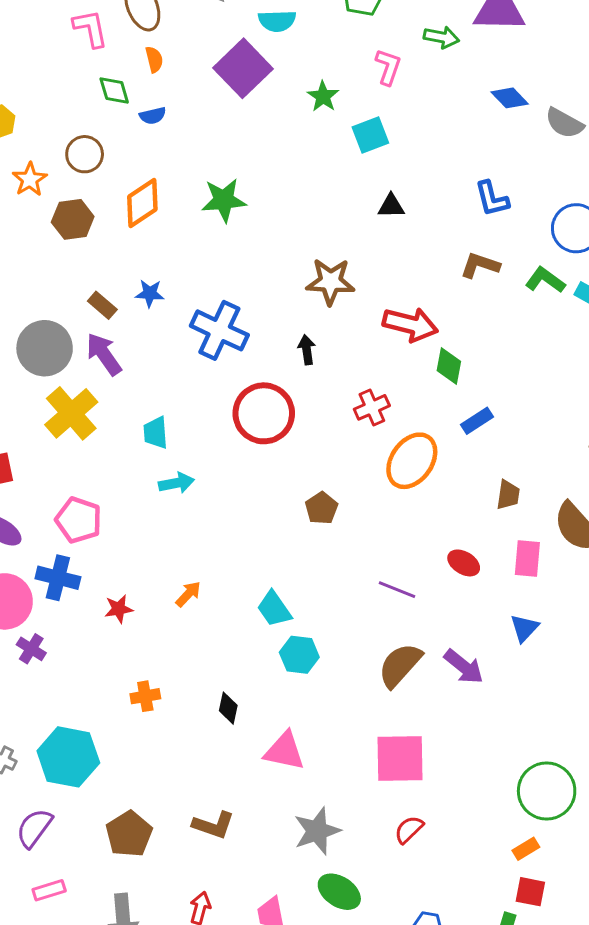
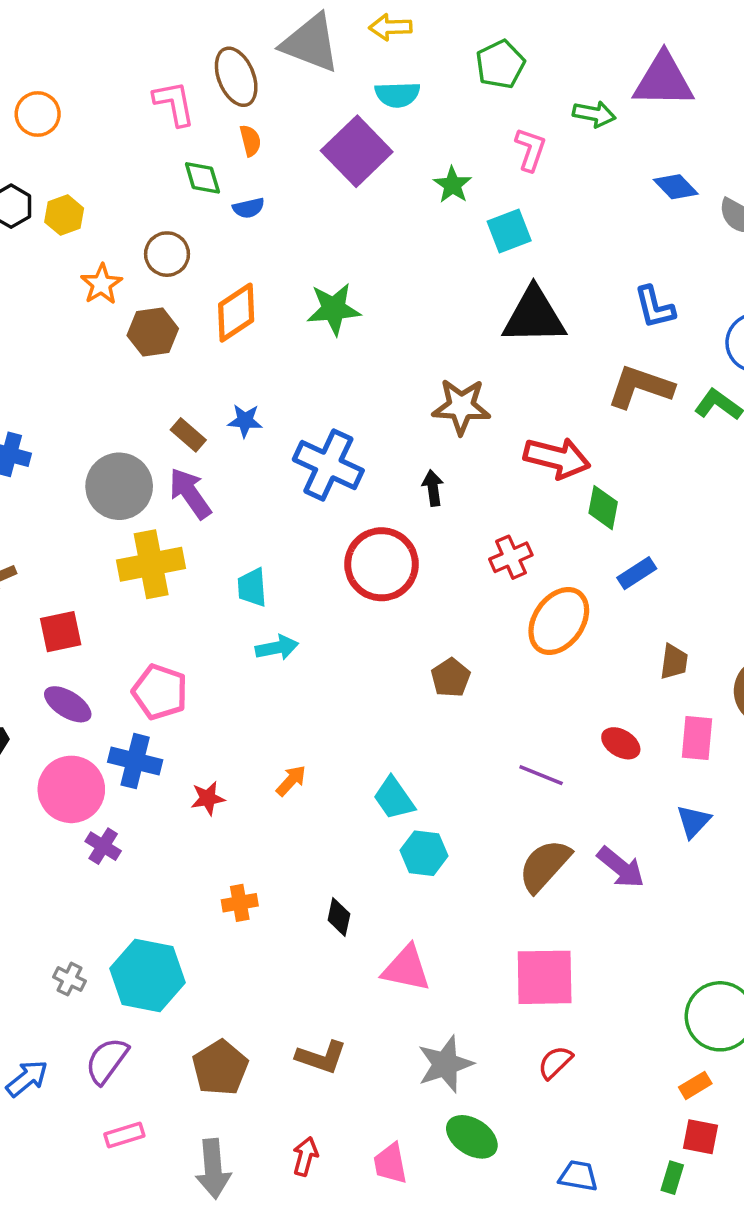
black triangle: (391, 206) -> (534, 316), size x2.0
brown L-shape: (480, 265) -> (640, 387), size x1.4
yellow cross: (71, 413) -> (151, 564), turned 30

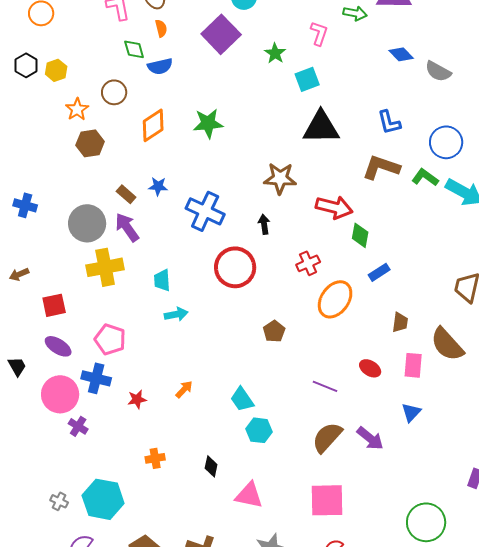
blue semicircle: (249, 208) -> (160, 66), size x1.4
brown hexagon: (153, 332) -> (90, 143), moved

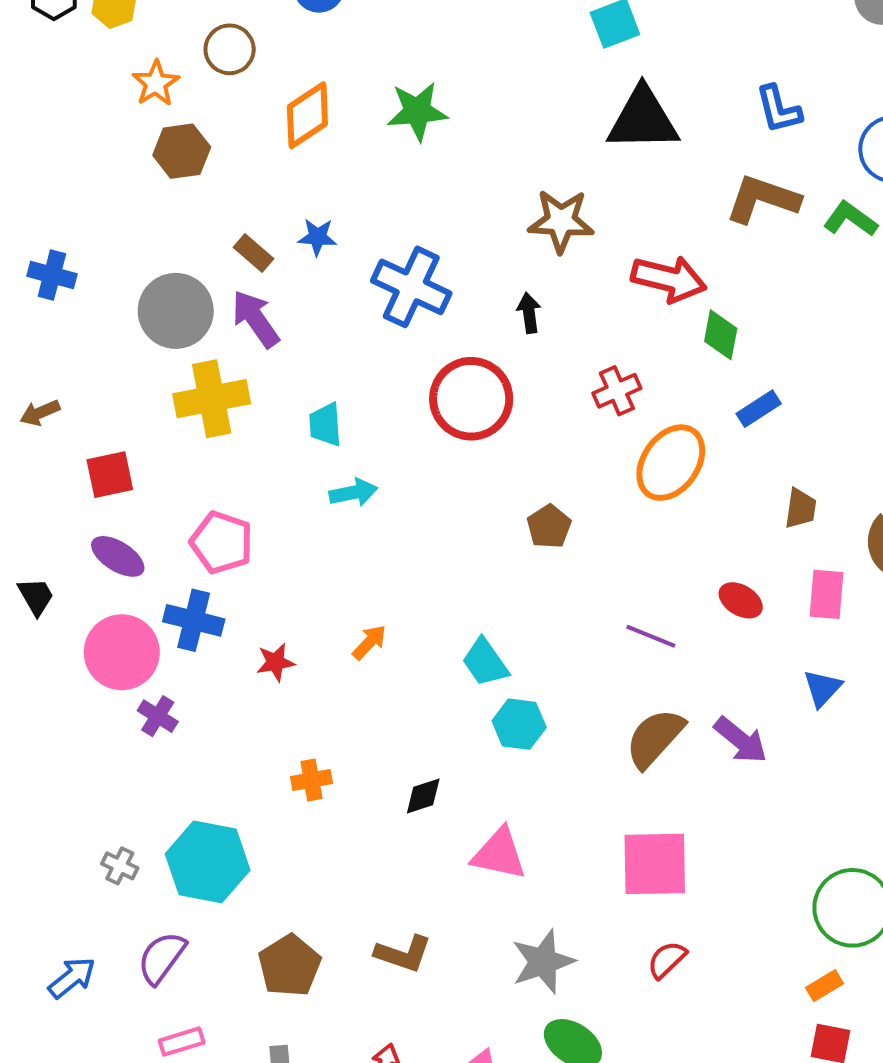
black diamond: (211, 466) -> (423, 796), turned 60

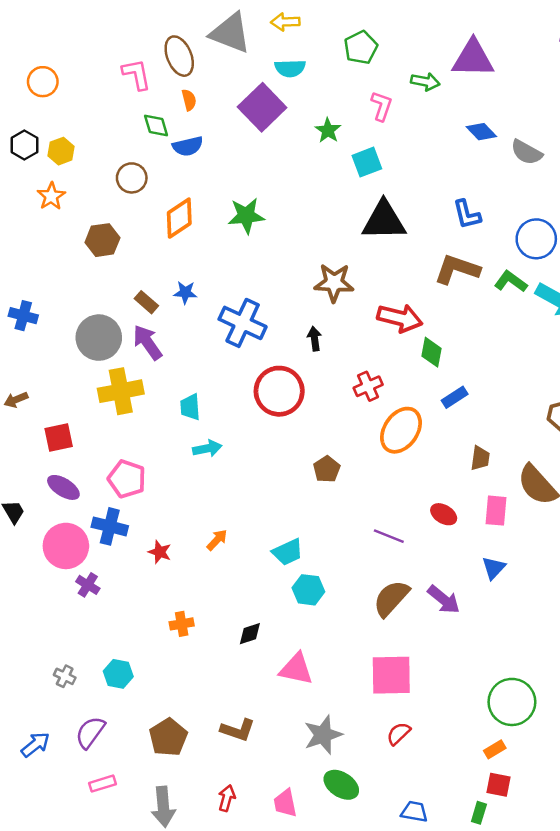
orange star: (156, 83) -> (51, 196), moved
red star: (275, 662) -> (160, 552), turned 30
cyan trapezoid: (485, 662) -> (288, 552), turned -80
cyan hexagon: (208, 862) -> (118, 674), size x0.6

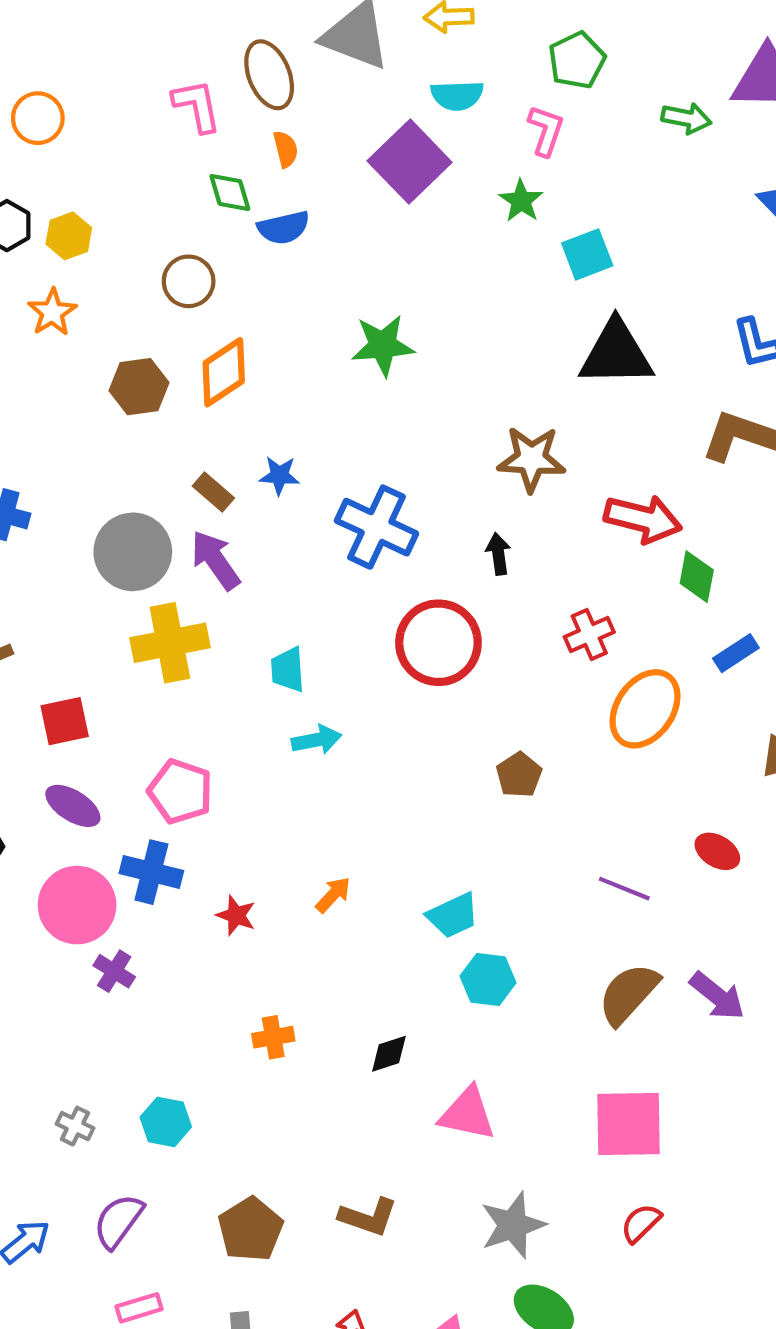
pink L-shape: (381, 106) -> (546, 131), moved
orange diamond: (179, 218) -> (224, 372), moved

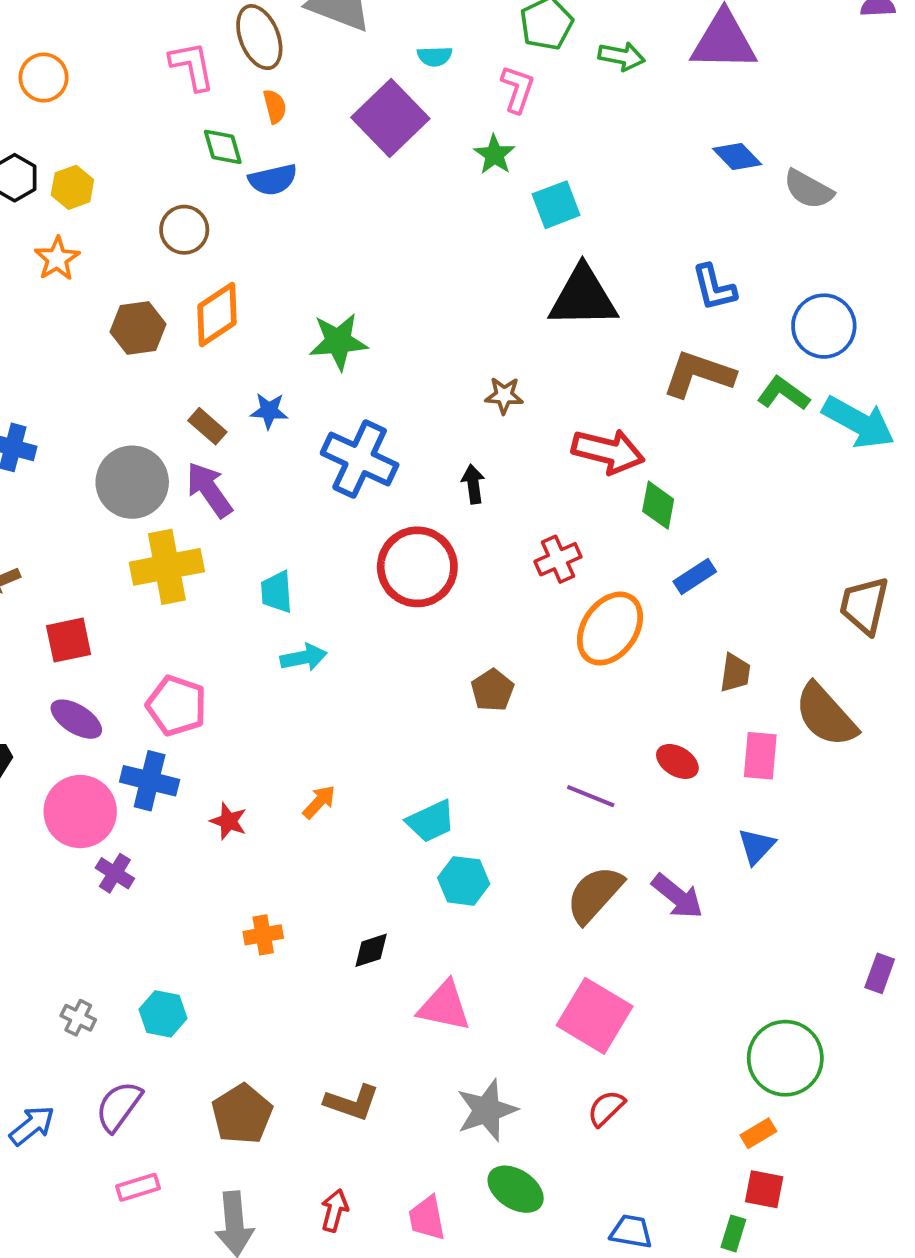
cyan semicircle: (457, 95) -> (435, 56), size x0.7
green arrow: (686, 118) -> (622, 56), moved
green star: (383, 345) -> (338, 341), moved
brown star: (531, 459) -> (504, 395), size x0.6
pink square: (628, 1124) -> (595, 1016), turned 32

